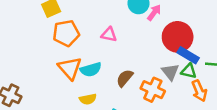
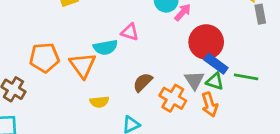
orange pentagon: (66, 33) -> (44, 58), moved
cyan semicircle: (91, 70) -> (105, 47), moved
orange arrow: (199, 91) -> (210, 105), moved

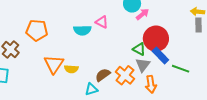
orange triangle: (83, 65) -> (54, 64), moved
green triangle: (215, 81) -> (139, 49), moved
brown semicircle: (143, 82) -> (103, 75), moved

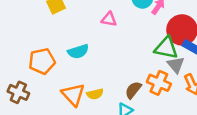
pink triangle: (102, 22) -> (109, 19), moved
cyan semicircle: (82, 30) -> (78, 51), moved
green triangle: (139, 49) -> (166, 48), size x1.5

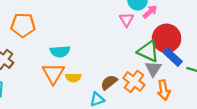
pink triangle: (109, 19) -> (127, 20), moved, turned 35
cyan semicircle: (78, 51) -> (60, 51), moved
orange pentagon: (42, 61) -> (23, 25), moved

